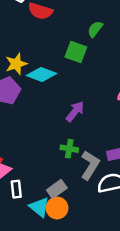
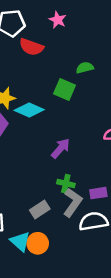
green semicircle: (95, 29) -> (85, 68), turned 35
green cross: (69, 149) -> (66, 184), moved
gray rectangle: (57, 189) -> (40, 209), moved

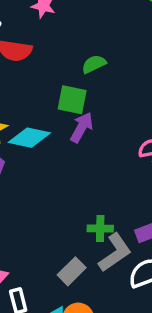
purple arrow: (61, 148) -> (82, 127), moved
gray L-shape: (73, 202) -> (115, 253), turned 32

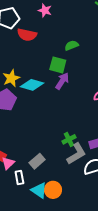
green cross: (100, 228) -> (69, 139), turned -32
gray rectangle: (72, 271) -> (37, 161), moved

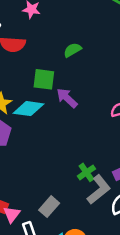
green square: (58, 65) -> (44, 79), moved
purple arrow: (62, 81) -> (67, 98), turned -72

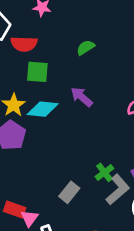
green square: (44, 79) -> (37, 72), moved
gray rectangle: (49, 207) -> (69, 192), moved

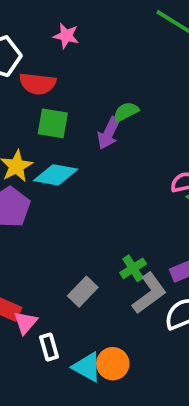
green semicircle: (86, 47) -> (126, 112), moved
purple arrow: (82, 97) -> (109, 133), moved, turned -110

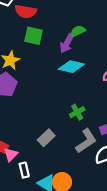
cyan diamond: (56, 175) -> (71, 67), moved
green cross: (133, 268) -> (77, 112), moved

